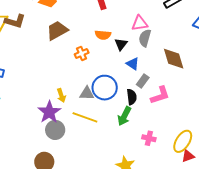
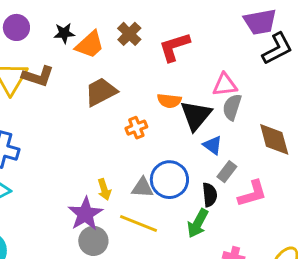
black triangle: (121, 44) -> (196, 115), size x1.6

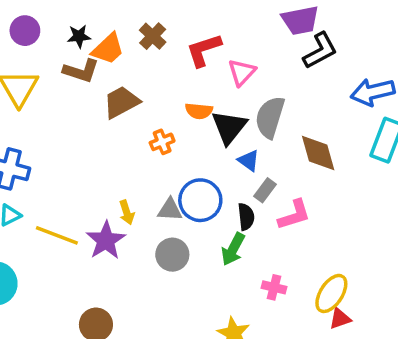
brown L-shape: (38, 76) -> (81, 71), moved
pink triangle: (225, 85) -> (242, 72), moved, turned -40
gray semicircle: (232, 107) -> (270, 117), size x1.4
yellow line: (139, 223) -> (57, 235), moved
gray circle: (93, 241) -> (172, 255), moved

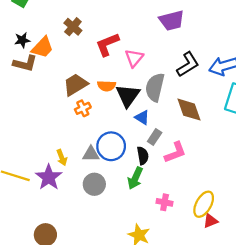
brown cross: (153, 36) -> (73, 27), moved
black L-shape: (320, 51) -> (188, 64), moved
brown trapezoid: (121, 102) -> (75, 85), moved

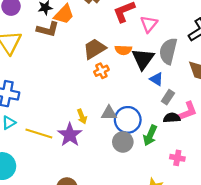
blue circle: (111, 146) -> (128, 120), moved
black semicircle: (143, 156) -> (172, 118), moved, turned -84
gray circle: (94, 184) -> (123, 142), moved

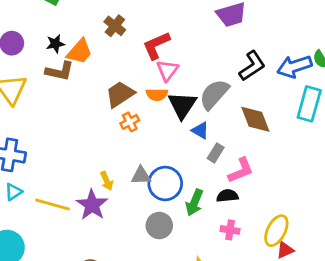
pink triangle: (149, 24) -> (167, 70), moved
gray semicircle: (168, 51) -> (214, 94), turned 30
black semicircle: (172, 118) -> (227, 196), moved
gray circle: (123, 142) -> (159, 226), moved

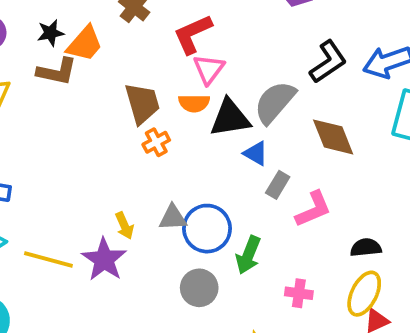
brown trapezoid: (120, 94) -> (142, 103), turned 108
black triangle: (182, 105) -> (230, 118), turned 48
black semicircle: (227, 196) -> (366, 248), moved

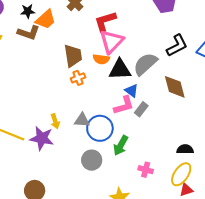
pink triangle: (209, 69) -> (112, 42), size x1.4
pink L-shape: (313, 209) -> (124, 105), moved
purple star: (104, 260) -> (42, 138), turned -30

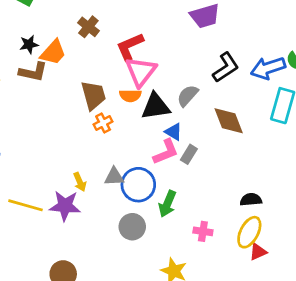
gray semicircle: (145, 64) -> (188, 96), size x0.7

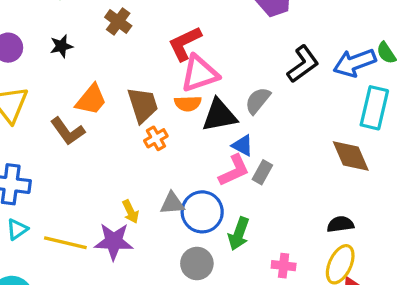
brown cross: (88, 27) -> (118, 21), moved
orange trapezoid: (53, 52) -> (91, 100), moved
brown L-shape: (33, 72) -> (68, 131), moved, turned 44
pink triangle: (141, 72) -> (200, 74), turned 36
brown diamond: (229, 121) -> (351, 156), moved

